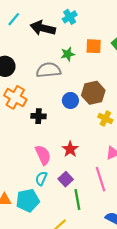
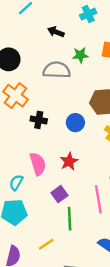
black arrow: (43, 28) -> (56, 32), moved, size x0.6
blue circle: (70, 100) -> (75, 123), moved
cyan semicircle: (41, 178) -> (16, 183), moved

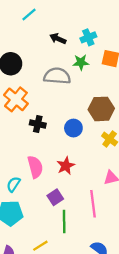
cyan cross: (88, 14) -> (88, 37), moved

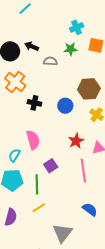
black arrow: (58, 39) -> (32, 46), moved
gray semicircle: (57, 76) -> (50, 61), size x0.6
red star: (66, 166) -> (76, 141), moved
green line: (64, 222) -> (37, 184), moved

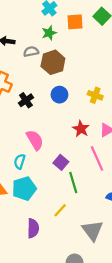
brown hexagon: (89, 89) -> (53, 62), moved
black cross: (34, 103) -> (26, 100), turned -32
green line: (37, 184) -> (73, 182), moved

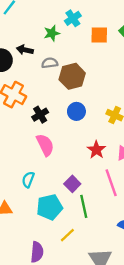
green star: (49, 33) -> (52, 33), moved
pink semicircle: (35, 140) -> (45, 145), moved
cyan pentagon: (24, 189) -> (50, 207), moved

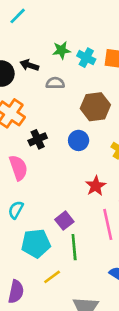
cyan cross: (73, 18) -> (86, 58), moved, turned -35
brown hexagon: (72, 76) -> (95, 107), moved
pink semicircle: (45, 145) -> (18, 168), moved

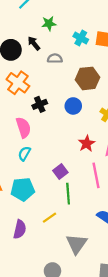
green star: (61, 50) -> (49, 23), moved
black arrow: (29, 65) -> (34, 43), turned 32
cyan semicircle: (16, 210) -> (24, 154), moved
cyan pentagon: (36, 243) -> (23, 189), moved

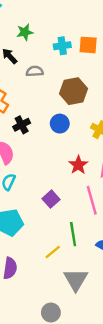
cyan cross: (81, 38) -> (62, 46), turned -32
green line: (68, 194) -> (73, 234), moved
yellow line: (50, 218) -> (53, 252), moved

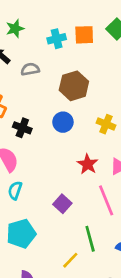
black cross: (22, 125) -> (22, 128), turned -35

